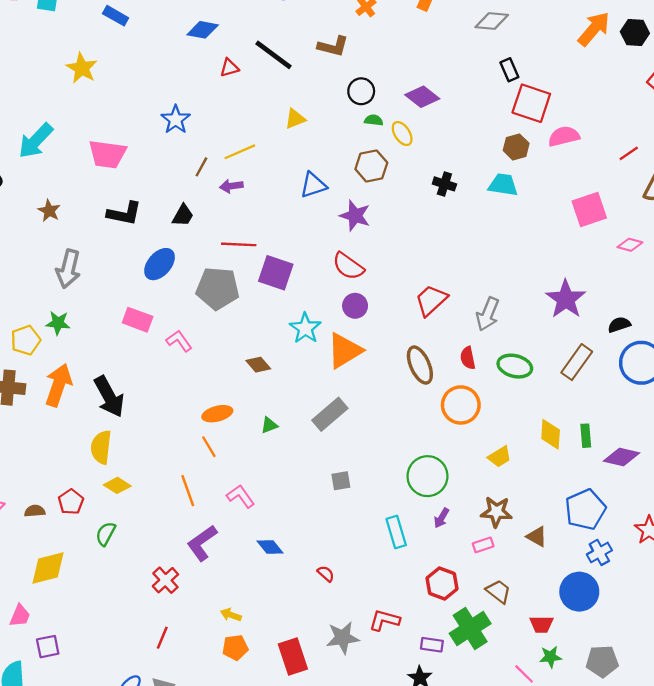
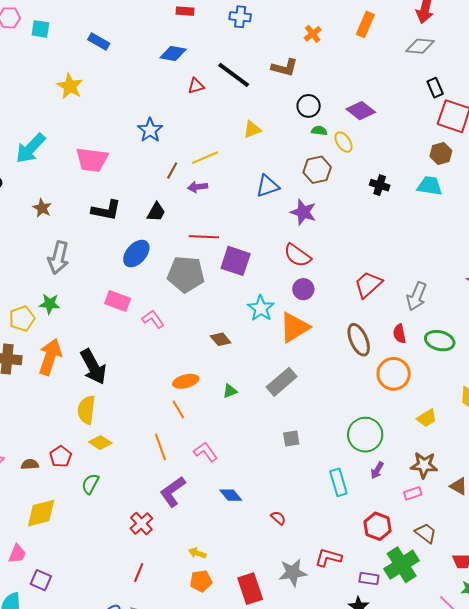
purple square: (48, 647) -> (41, 580), turned 35

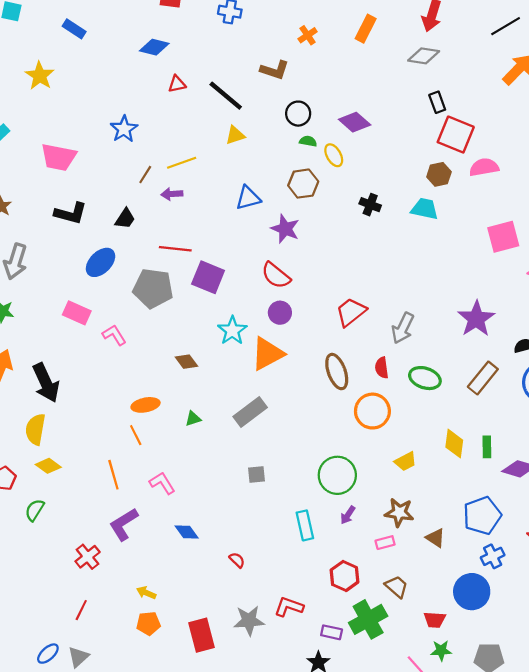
black line: (234, 75) -> (226, 96), moved

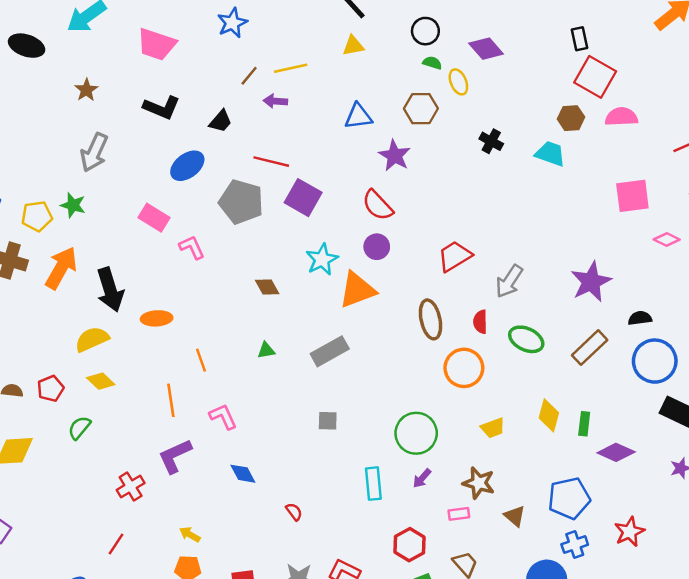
orange ellipse: (146, 405) -> (157, 318), moved
yellow semicircle: (35, 429) -> (92, 339), turned 48

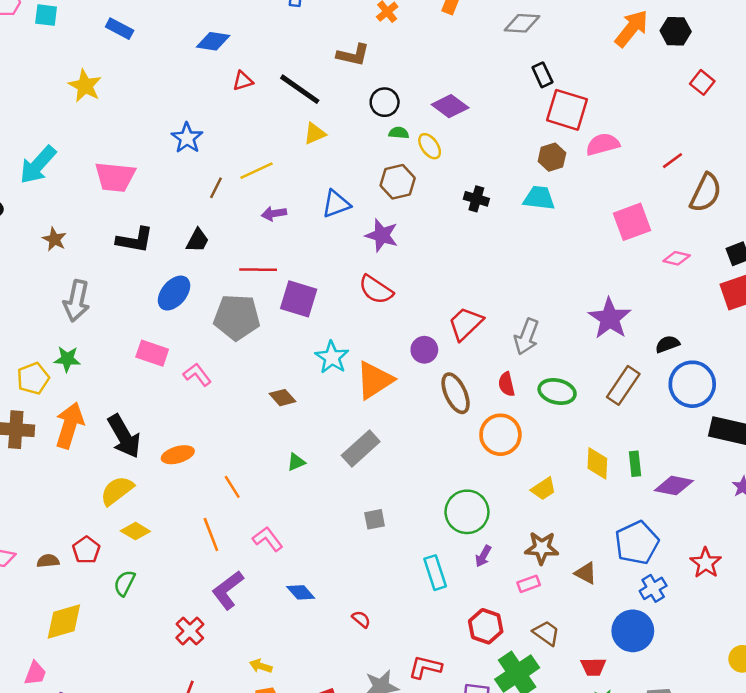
purple arrow: (275, 101) -> (274, 214), moved
purple circle: (377, 247) -> (424, 350), moved

